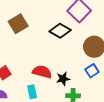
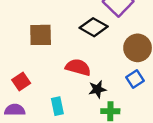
brown square: (18, 24) -> (41, 35), moved, turned 30
red semicircle: (42, 72) -> (78, 67), moved

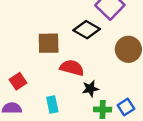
brown square: (41, 35) -> (49, 43), moved
blue square: (135, 79) -> (126, 107), moved

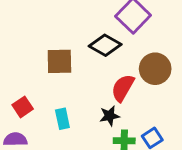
red semicircle: (72, 68) -> (123, 88), moved, turned -75
cyan rectangle: (52, 105) -> (62, 119), moved

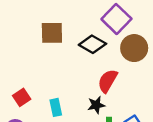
brown square: (59, 61) -> (52, 33), moved
brown circle: (155, 69) -> (134, 48), moved

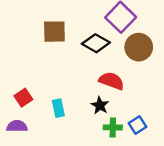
red semicircle: (108, 81) -> (111, 81), turned 80
black star: (96, 105) -> (100, 105), turned -30

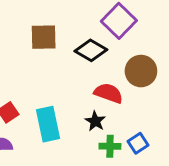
brown circle: (139, 47) -> (141, 71), moved
cyan rectangle: (58, 108) -> (48, 124), size x1.6

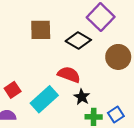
red semicircle: (109, 93) -> (69, 75), moved
cyan rectangle: (48, 124) -> (44, 99), turned 60

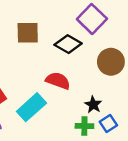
black star: (82, 97) -> (93, 105), moved

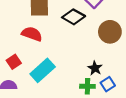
red semicircle: (58, 81) -> (32, 34), moved

